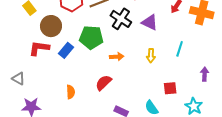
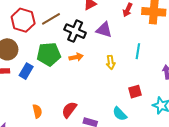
orange arrow: (117, 57) -> (76, 57), moved
red semicircle: (103, 83) -> (69, 110), moved

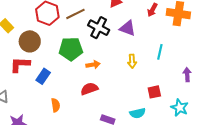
orange arrow: (76, 57) -> (93, 65), moved
blue rectangle: (26, 71) -> (43, 76), moved
red semicircle: (69, 110) -> (89, 89), moved, turned 30
cyan semicircle: (120, 114) -> (138, 113), turned -63

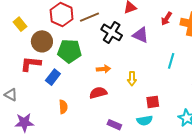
green pentagon: (71, 49) -> (69, 51), moved
yellow arrow: (132, 61) -> (132, 79), moved
red square: (154, 92) -> (153, 102), moved

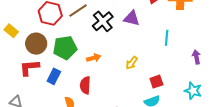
black cross: (112, 32) -> (103, 21), turned 30
orange arrow: (103, 69) -> (94, 58), moved
yellow arrow: (132, 79) -> (132, 63), turned 48
red semicircle: (98, 93) -> (85, 85), moved, turned -60

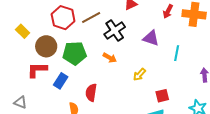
purple triangle: (132, 18) -> (151, 38), moved
orange arrow: (94, 58) -> (110, 58), moved, turned 40

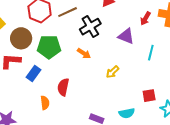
red arrow: (168, 11) -> (145, 18), moved
red square: (162, 96) -> (149, 96), moved

